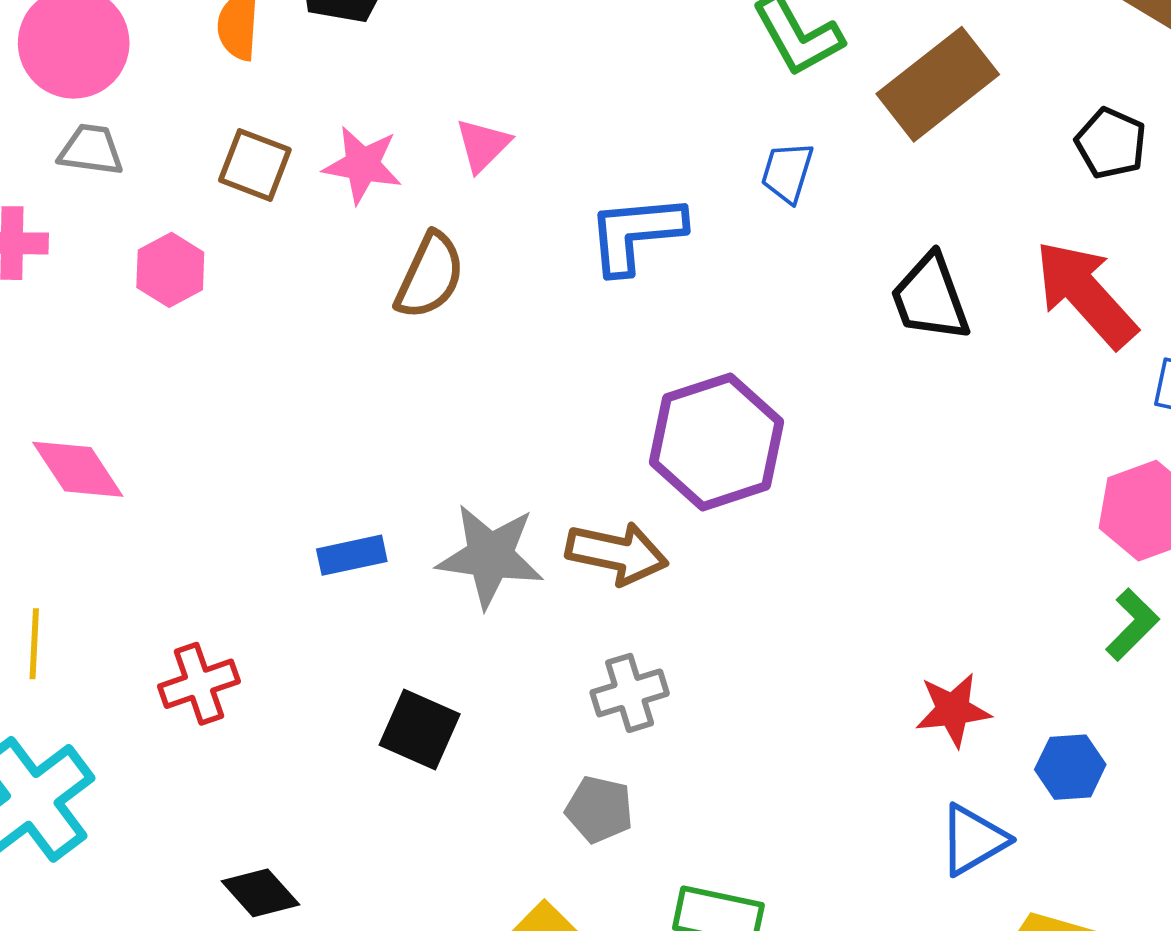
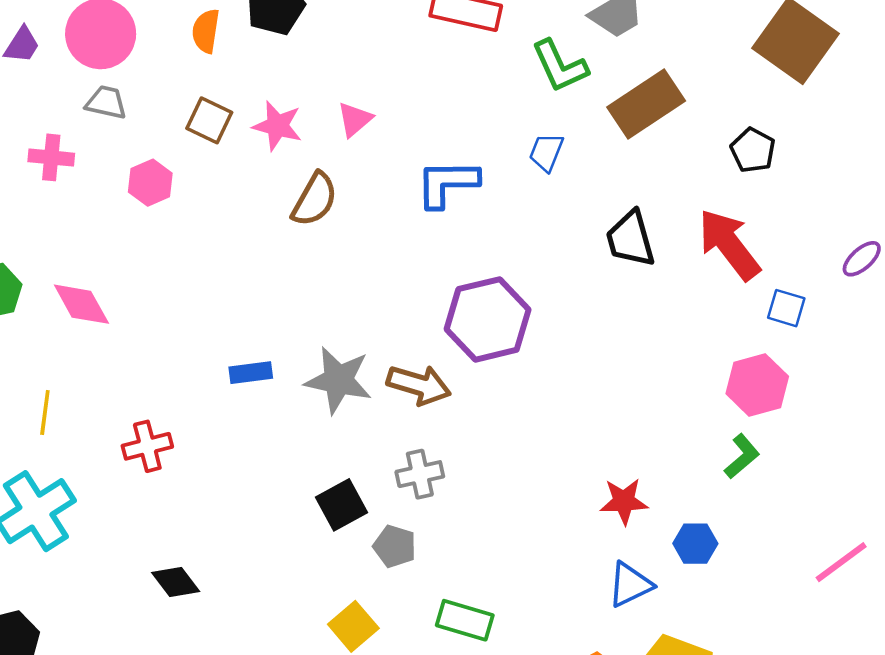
black square: (420, 729) -> (341, 505), moved, turned 33

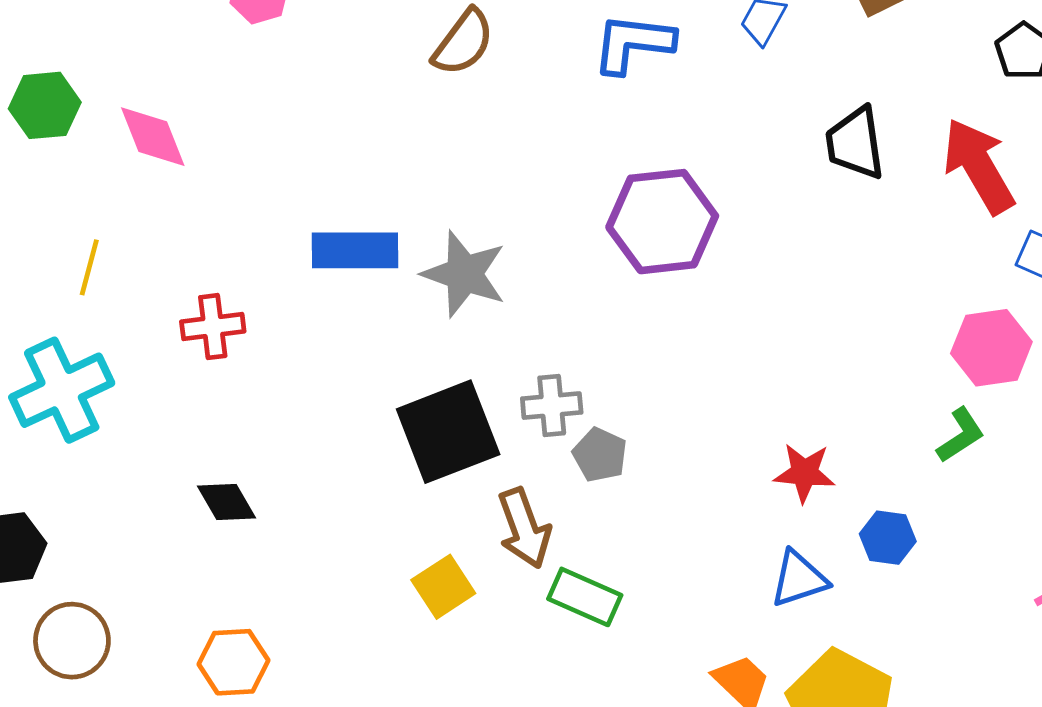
blue rectangle: (251, 373) -> (355, 250), size x1.6
brown arrow: (419, 385) -> (524, 528), moved, turned 46
black square: (341, 505) -> (448, 432), size x1.6
gray pentagon: (395, 546) -> (600, 455), moved

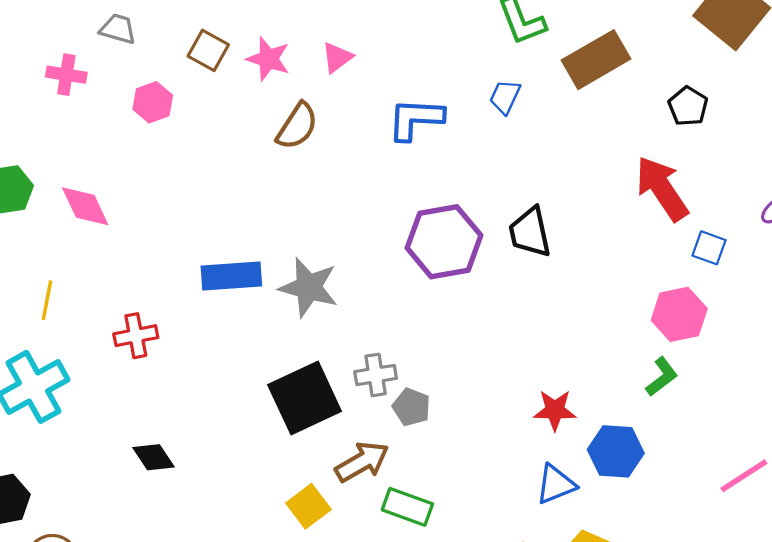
black trapezoid: (855, 143) -> (530, 232), moved
brown arrow: (524, 528) -> (362, 462), turned -96
blue hexagon: (888, 538) -> (616, 451), size x1.4

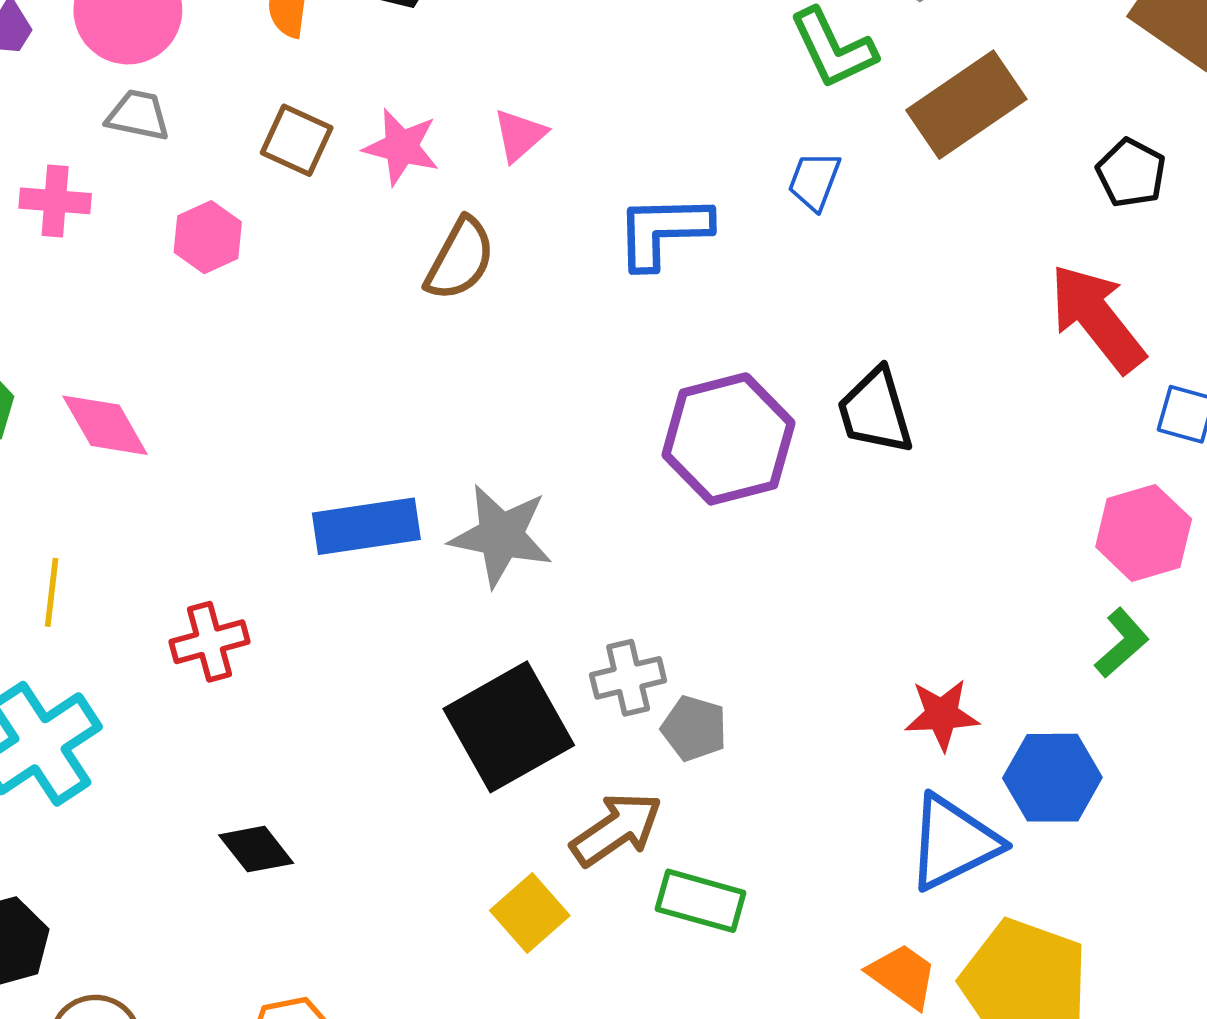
blue triangle: (556, 484) -> (953, 842), size x1.4

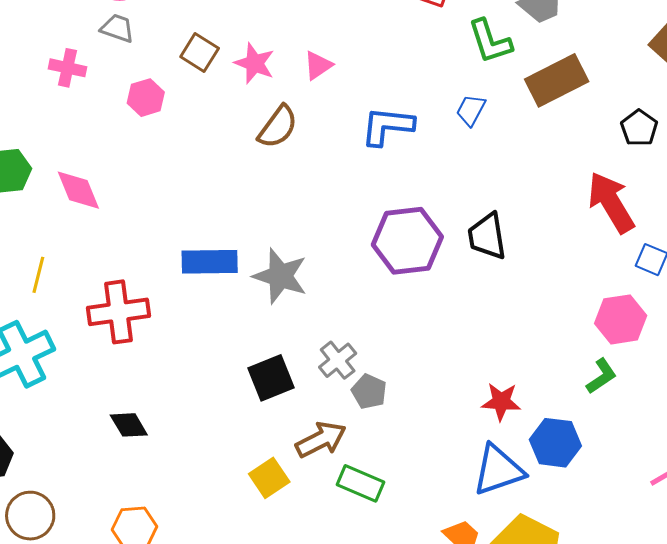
red cross: (210, 642) -> (119, 312), size x1.5
gray cross: (628, 678) -> (338, 360), turned -33
black square: (509, 727) -> (271, 378), size x0.7

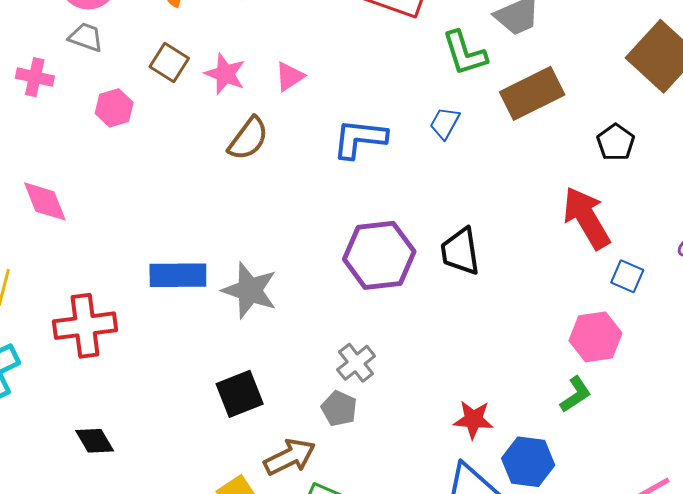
gray cross: (338, 360) -> (356, 363), moved

